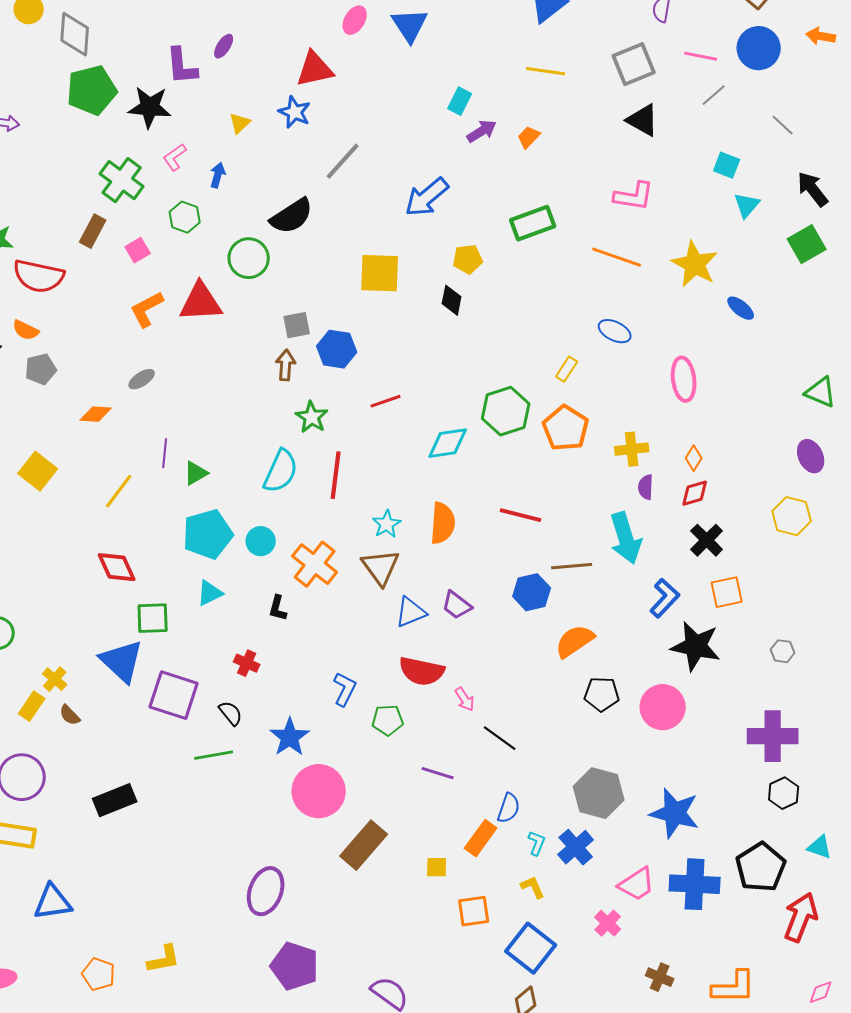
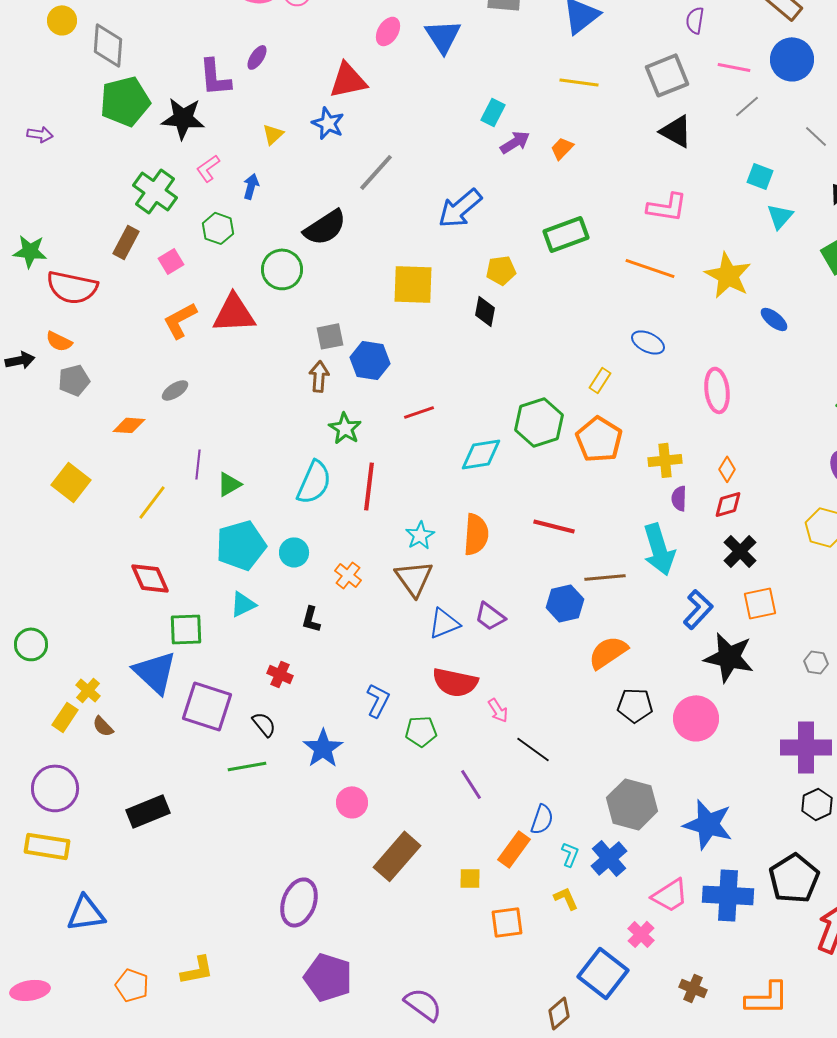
orange cross: (315, 564) -> (348, 575), size x0.6
purple line: (438, 773) -> (471, 784), turned 40
pink circle: (319, 791) -> (352, 802), size x0.6
blue square: (531, 948) -> (603, 973), moved

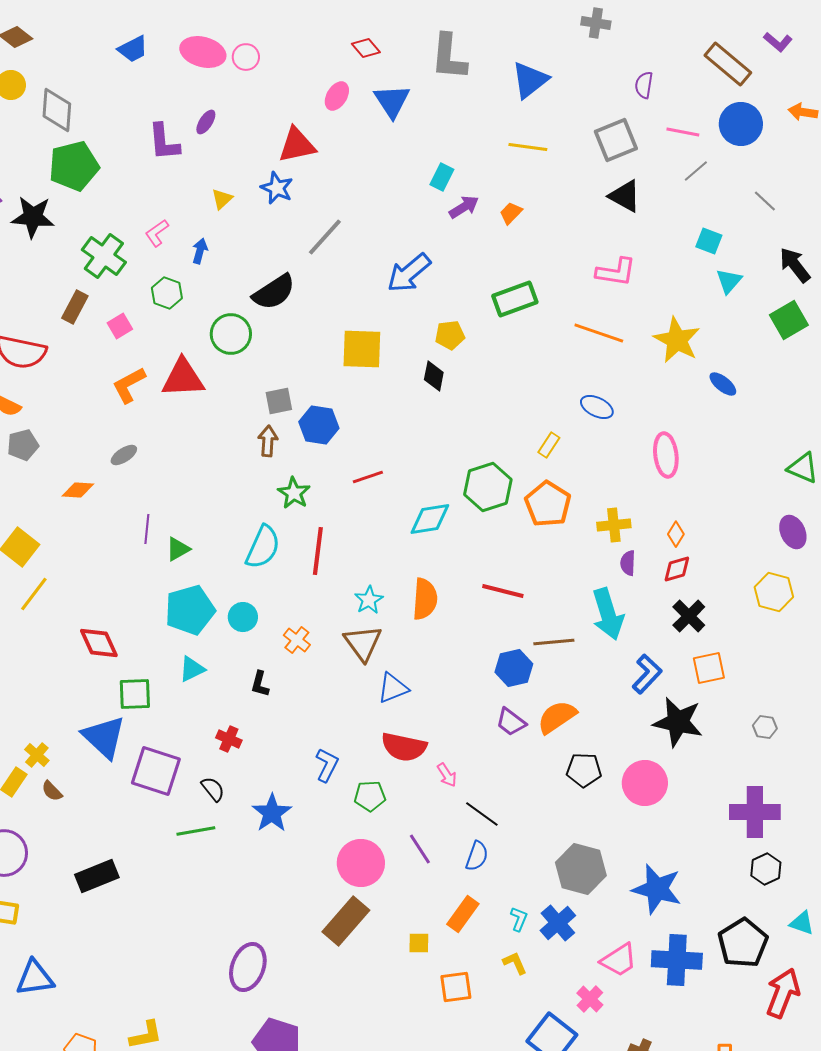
black star: (183, 118) -> (33, 217), moved
yellow line: (152, 502) -> (34, 594), moved
purple trapezoid: (490, 616) -> (511, 722), moved
pink circle: (352, 802) -> (361, 863), moved, size x1.5
blue semicircle: (542, 819) -> (477, 856), moved

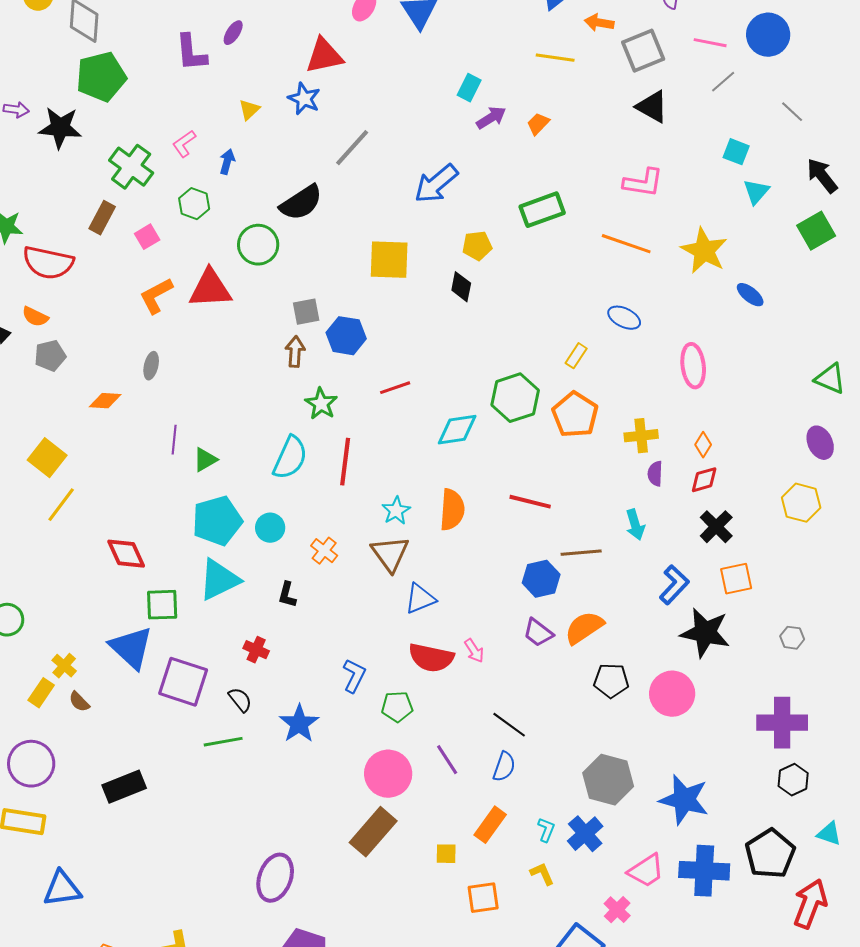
orange arrow: (803, 112) -> (599, 23), moved
gray ellipse: (124, 455) -> (151, 366), turned -44
cyan arrow: (608, 614) -> (635, 525), size x0.6
cyan triangle: (192, 669) -> (219, 580), size x1.6
pink arrow: (447, 775) -> (474, 651), moved

